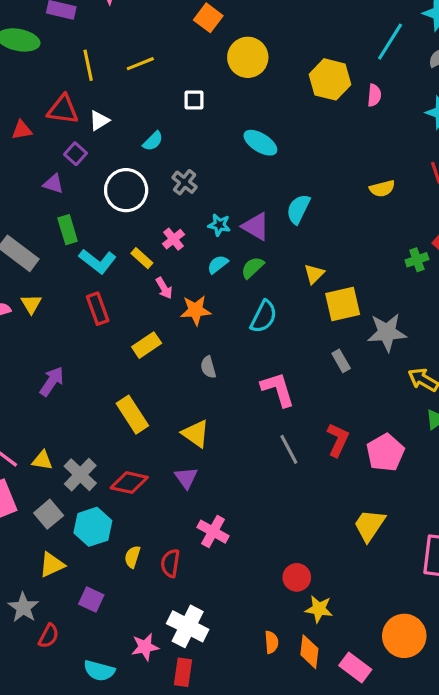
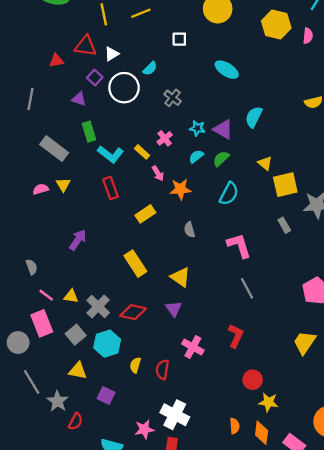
white circle: (126, 190) -> (124, 88), moved
yellow triangle: (314, 274) -> (265, 163), turned -35
red L-shape: (338, 440) -> (236, 336), moved
yellow triangle: (52, 565) -> (78, 371), turned 36

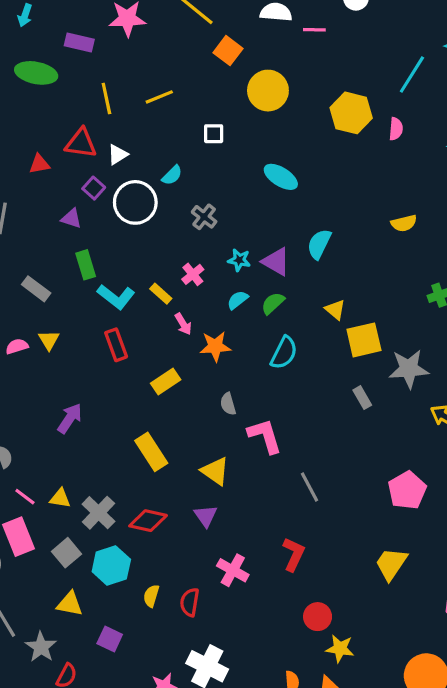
gray rectangle: (54, 149) -> (36, 289), size x0.7
pink L-shape: (239, 246) -> (265, 436), moved

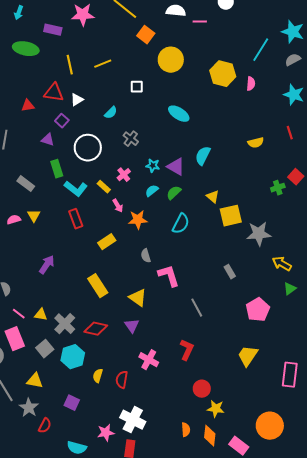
white circle: (135, 202) -> (88, 148), moved
gray rectangle: (362, 398) -> (230, 272), moved
yellow triangle: (70, 604) -> (35, 381), moved

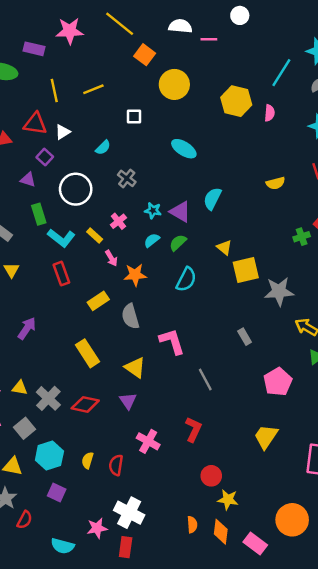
gray semicircle: (146, 256) -> (130, 316), moved, size x1.5
cyan hexagon: (73, 357) -> (49, 456), moved

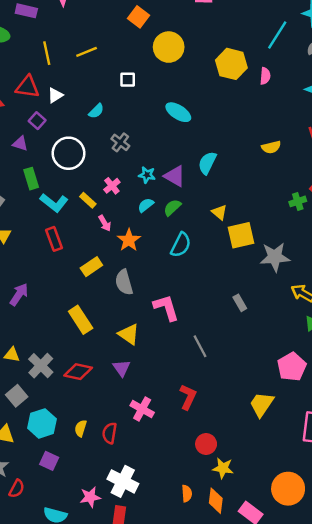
orange star: (135, 275) -> (129, 240), turned -30
pink pentagon: (278, 382) -> (292, 367), moved

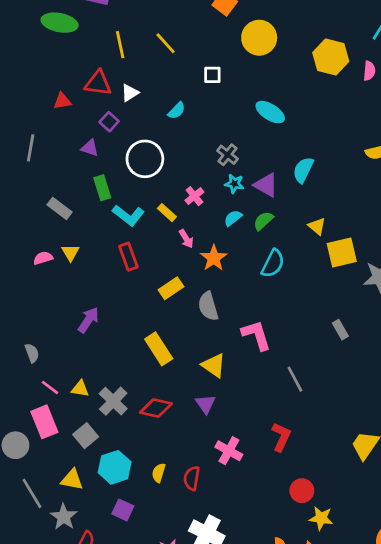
yellow line: (87, 52) -> (166, 43), turned 70
gray cross: (120, 142) -> (227, 155), moved

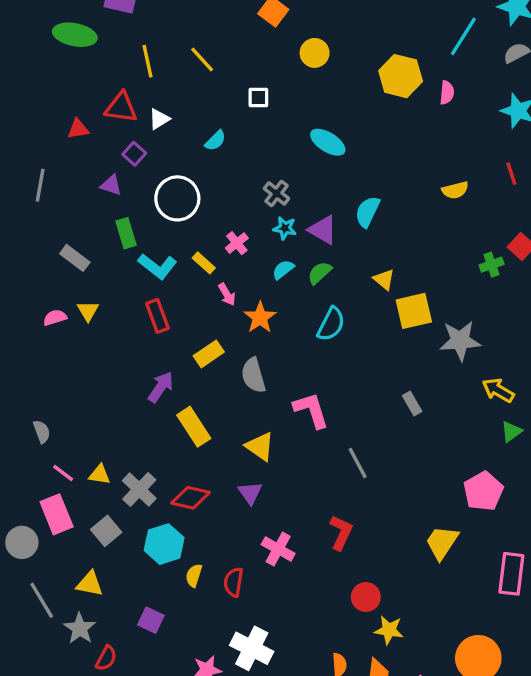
yellow circle: (259, 38) -> (315, 53), size x0.7
purple arrow: (88, 320) -> (161, 387), moved
cyan hexagon: (115, 467) -> (164, 544), moved

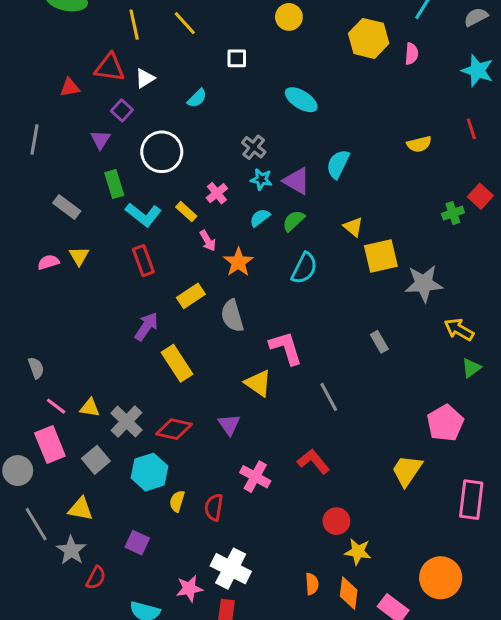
purple triangle: (111, 185) -> (100, 140), turned 45
yellow triangle: (260, 447) -> (258, 383), moved
red L-shape: (341, 533) -> (313, 461), turned -64

